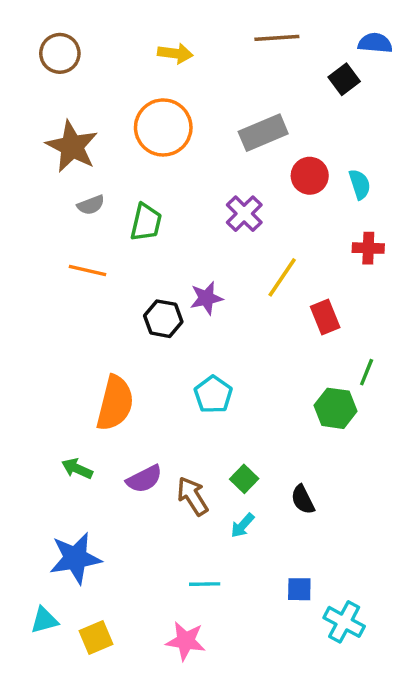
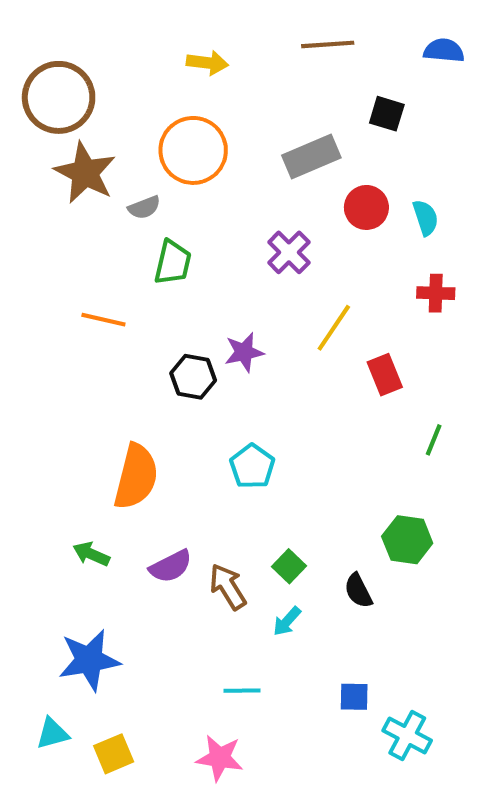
brown circle: (60, 53) -> (59, 97), moved, size x1.5
black square: (344, 79) -> (387, 114), moved, turned -36
gray semicircle: (91, 205) -> (144, 207), moved
green hexagon: (336, 408) -> (407, 540), moved

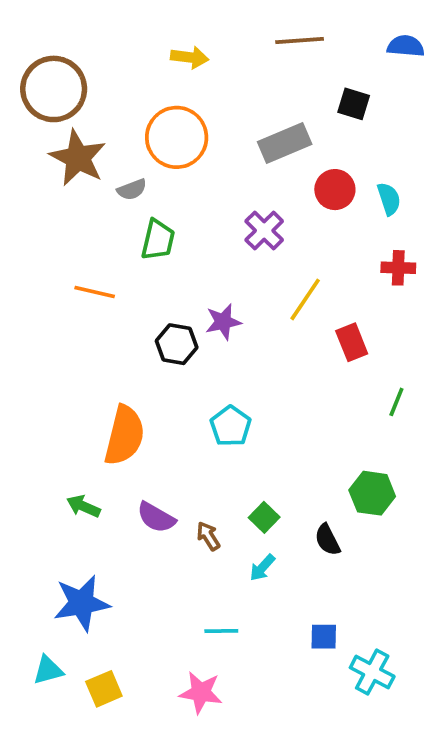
purple semicircle: (171, 566) -> (156, 517), turned 57
brown arrow: (228, 587) -> (208, 536), size x0.7

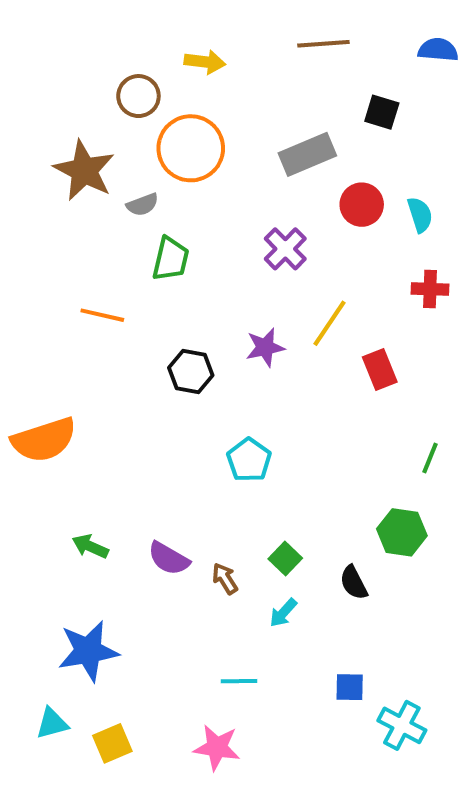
brown circle: (54, 89) -> (138, 96), moved, size x0.6
purple star: (223, 322) -> (265, 347), moved
green line: (396, 402) -> (430, 458), moved
orange semicircle: (124, 435) -> (44, 440), moved, turned 58

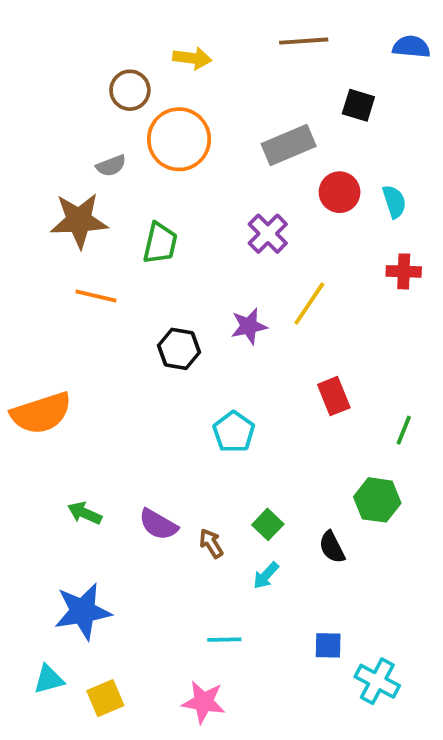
brown star: (84, 170) -> (79, 220), moved, turned -30
gray semicircle: (143, 205) -> (111, 166), moved
red rectangle: (380, 369) -> (334, 396), moved

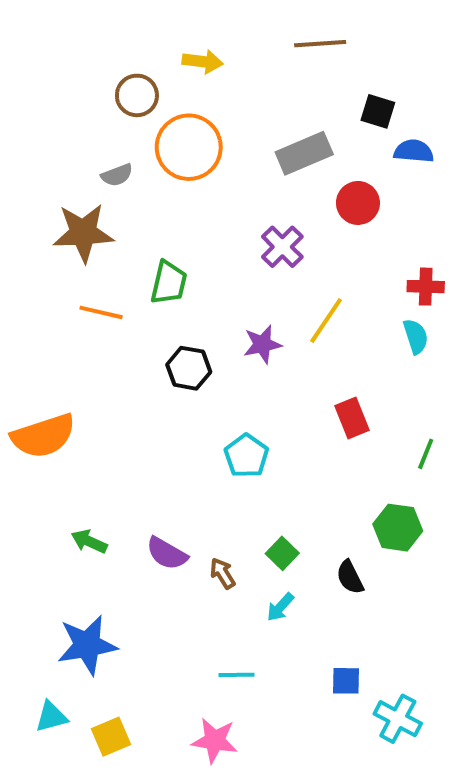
blue semicircle: (411, 47) -> (414, 151), moved
cyan semicircle: (394, 202) -> (416, 336), moved
green trapezoid: (160, 243) -> (169, 283), moved

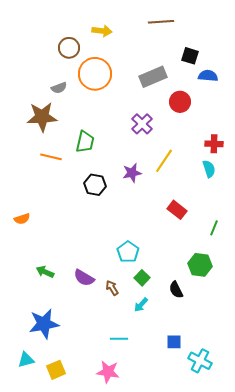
red rectangle: (352, 418) -> (177, 210), turned -30
orange semicircle: (43, 436) -> (22, 219), size x0.5
cyan pentagon: (246, 456) -> (128, 252), moved

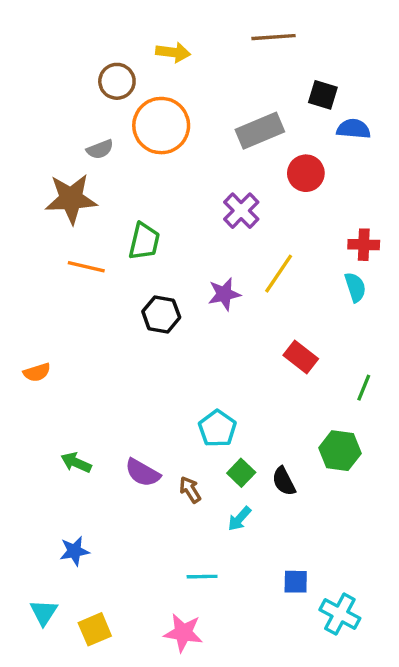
black semicircle: (176, 290) -> (284, 481), moved
blue star: (44, 324) -> (74, 551), size x0.6
cyan triangle: (26, 360) -> (44, 612), turned -42

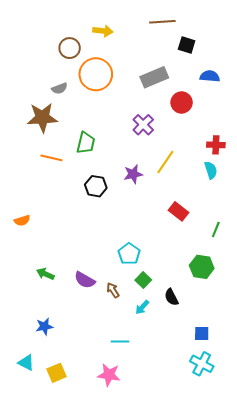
black square: (323, 95) -> (187, 45), moved
black semicircle: (284, 481) -> (171, 297), moved
blue square: (296, 582) -> (202, 333), moved
cyan triangle: (44, 612) -> (26, 363), turned -36

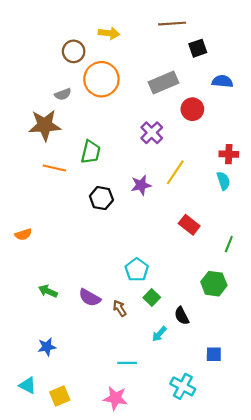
black square: (187, 45) -> (198, 48), turned -36
cyan arrow: (142, 307) -> (159, 334), moved
cyan cross: (202, 364) -> (183, 386), moved

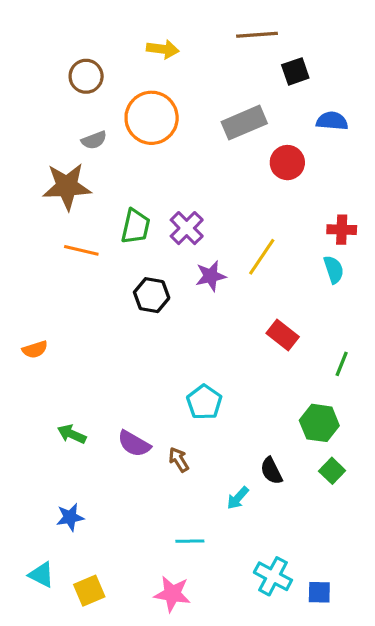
brown circle: (74, 51) -> (86, 76), moved
purple cross: (152, 133) -> (187, 228), moved
green square: (152, 298) -> (332, 471), moved
blue square: (214, 354) -> (319, 592), moved

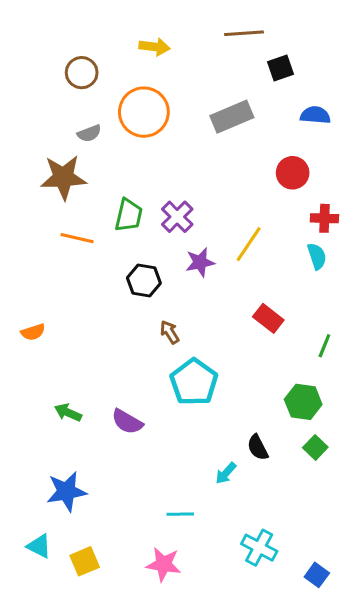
red circle: (287, 163) -> (293, 173), moved
cyan pentagon: (204, 402) -> (194, 382), size x1.4
brown arrow: (179, 460) -> (170, 332), moved
blue star: (70, 517) -> (66, 491), size x1.5
blue square: (319, 592) -> (317, 575), moved, turned 35

